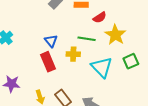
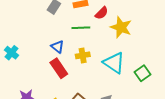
green line: (87, 39) -> (81, 28), moved
green square: (131, 61) -> (142, 73), moved

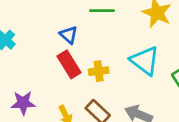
yellow cross: (83, 55) -> (99, 71), moved

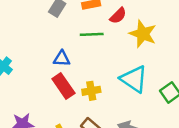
blue triangle: (69, 35) -> (62, 59), turned -36

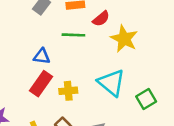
red rectangle: (63, 86) -> (41, 84), turned 65

